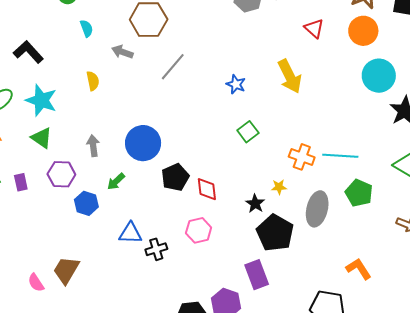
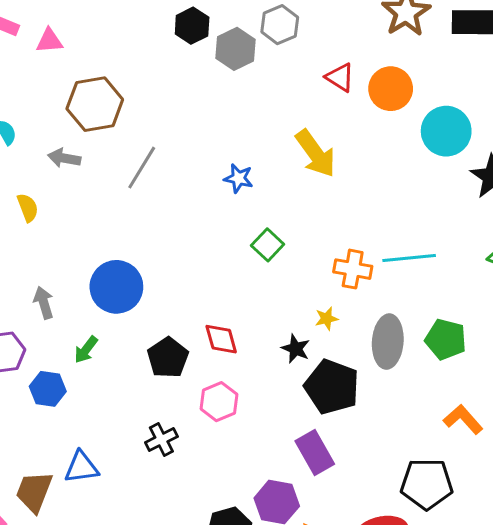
orange circle: (363, 31) -> (391, 89), moved
black pentagon: (175, 177) -> (168, 358), moved
green pentagon: (359, 193) -> (446, 339), moved
blue triangle: (130, 233) -> (81, 467), moved

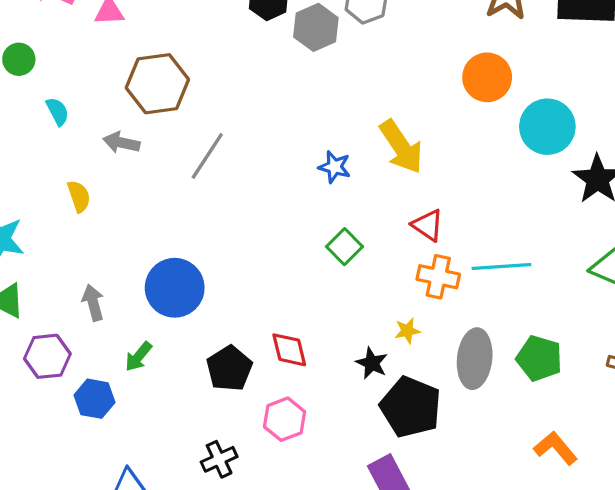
red triangle: (340, 77) -> (428, 225), moved
blue star: (239, 178) -> (335, 167), moved

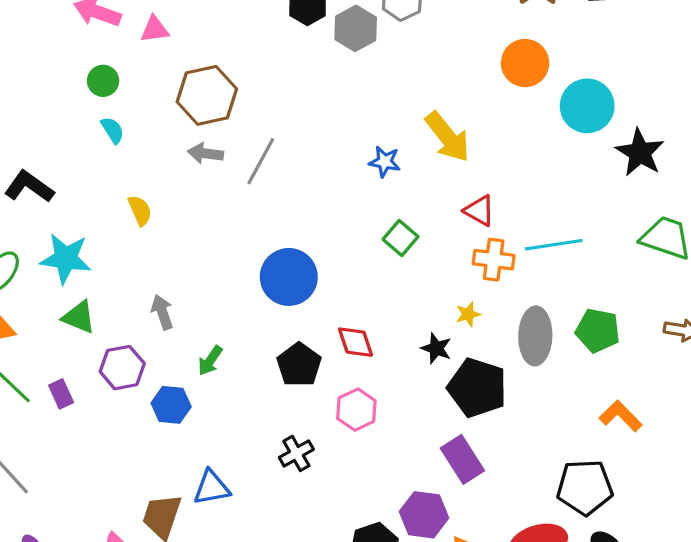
green circle: (19, 59) -> (103, 81), moved
gray arrow: (121, 143) -> (206, 153), moved
blue circle: (175, 288) -> (289, 277), moved

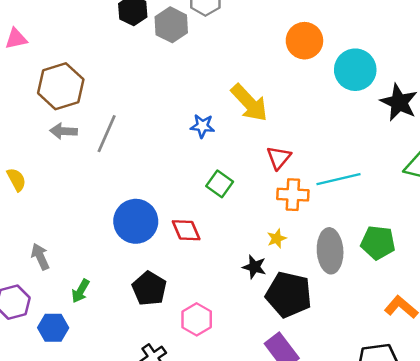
red triangle: (479, 211) -> (279, 158), turned 45
red diamond: (355, 342) -> (186, 230), moved

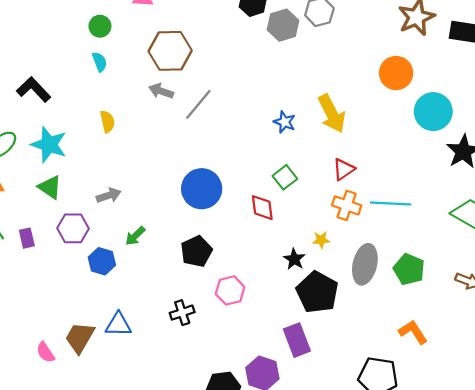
red diamond: (186, 230) -> (262, 208), moved
gray arrow: (40, 257) -> (109, 195), turned 80

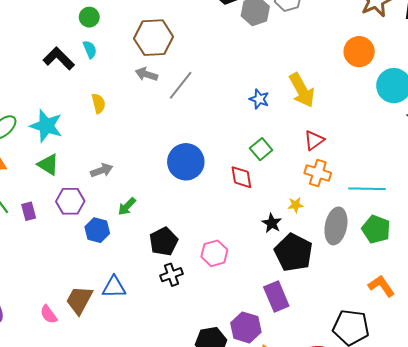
black L-shape: (34, 89) -> (59, 59), moved
cyan line: (391, 203) -> (367, 189), moved
black pentagon: (196, 251) -> (164, 242), moved

